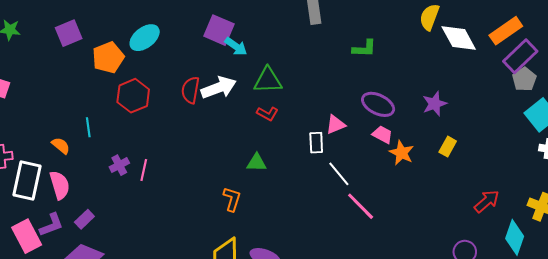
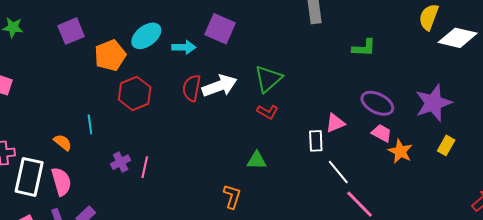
white diamond: (459, 38) -> (458, 38), turned -48
cyan arrow: (236, 46) -> (184, 47), moved, turned -35
green triangle: (268, 80) -> (268, 79), turned -40
purple star: (435, 104) -> (433, 103), size x1.5

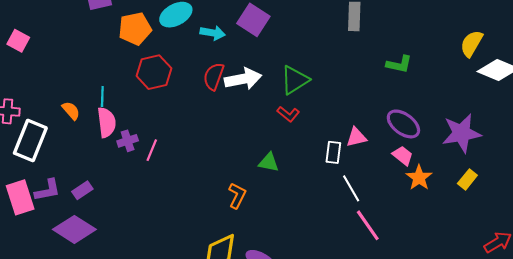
pink semicircle: (61, 182) -> (107, 122), moved

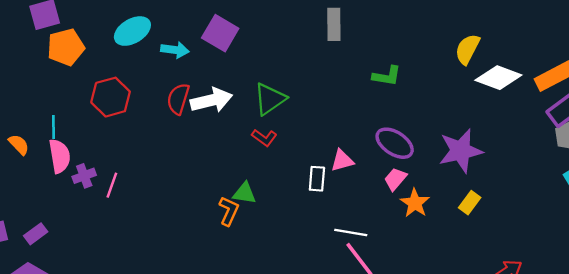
orange pentagon: (135, 29) -> (66, 47), moved
pink trapezoid: (403, 156) -> (395, 179), turned -85
white line: (351, 188) -> (351, 232), moved, turned -48
orange L-shape: (237, 196) -> (229, 211), moved

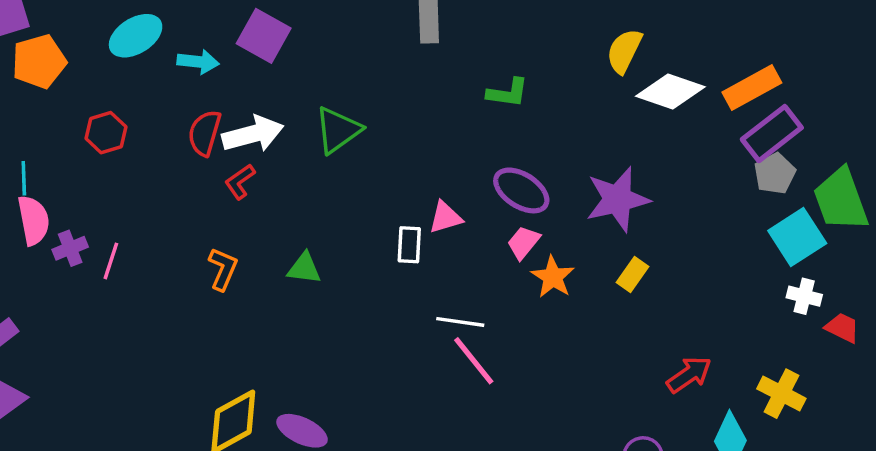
red hexagon: (111, 97) -> (106, 133), size x0.7
red L-shape: (264, 138) -> (240, 182), moved, turned 110
orange L-shape: (229, 211) -> (223, 269), moved

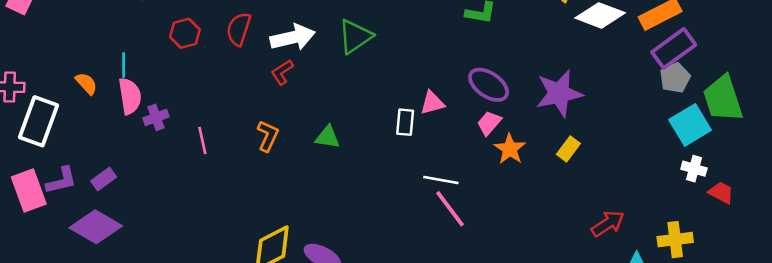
red semicircle: (204, 133) -> (239, 29), moved
pink line: (111, 261) -> (202, 140), moved, turned -32
yellow cross: (781, 394) -> (675, 240), turned -36

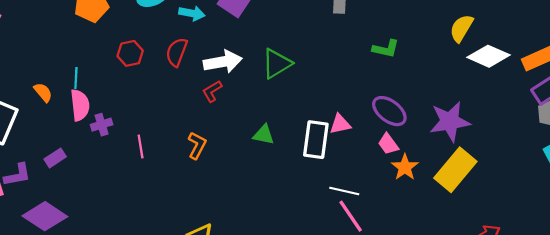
white rectangle: (405, 122) -> (316, 140), size x1.6
pink trapezoid: (489, 123) -> (388, 144), turned -80
green triangle: (327, 137) -> (264, 135), moved
yellow rectangle: (568, 149) -> (455, 170), size x2.0
purple rectangle: (104, 179) -> (55, 158), moved

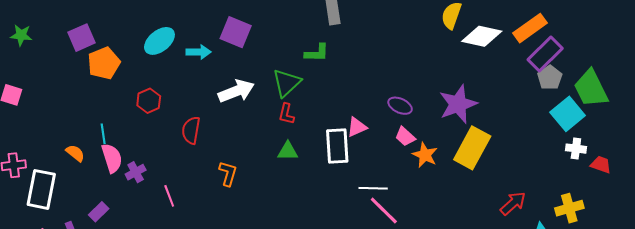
green L-shape: (386, 49) -> (317, 53), moved
red semicircle: (177, 52) -> (191, 130), moved
red L-shape: (212, 91) -> (286, 114), moved, turned -35
purple ellipse: (389, 111) -> (400, 106), size x0.7
pink line: (141, 147) -> (169, 196), moved

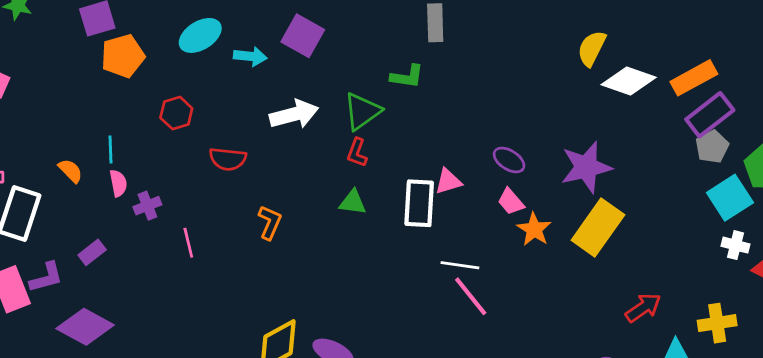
red semicircle: (191, 130) -> (228, 159), turned -100
pink semicircle: (112, 158) -> (118, 183), size x0.7

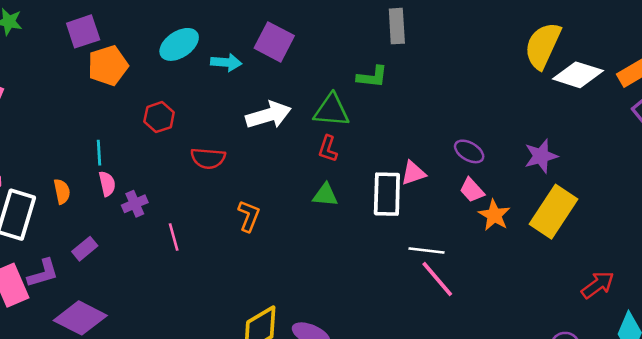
yellow semicircle: (592, 48) -> (543, 46), size x1.4
green triangle: (362, 111) -> (331, 110), turned 42
purple star: (586, 167) -> (541, 156), size x0.7
orange semicircle: (70, 171) -> (62, 191), moved, turned 35

